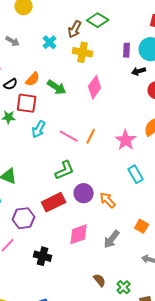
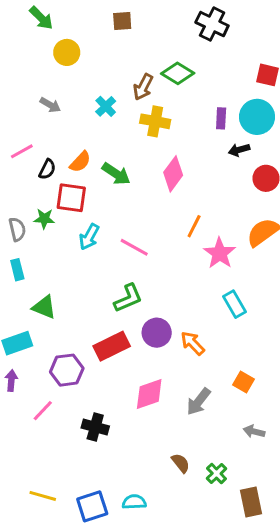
black semicircle: (11, 84) -> (47, 169), turned -32
orange line: (91, 136) -> (194, 226), moved

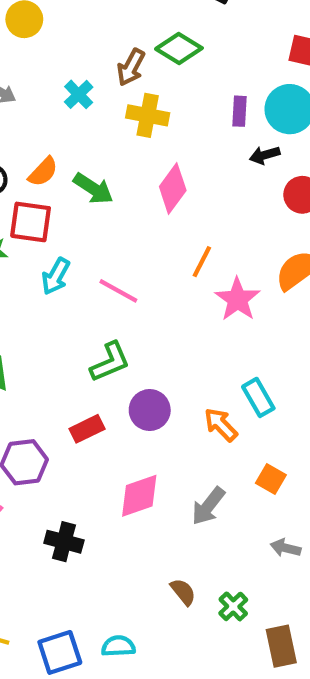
cyan rectangle: (235, 304) -> (258, 397), moved
orange arrow: (193, 343) -> (221, 425), moved
red rectangle: (112, 346) -> (87, 429), size x0.7

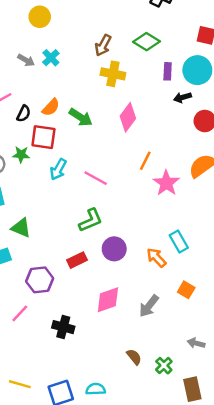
green diamond: (179, 48) -> (146, 42), moved
cyan cross: (79, 94) -> (51, 58), moved
gray arrow: (286, 548) -> (196, 343), moved

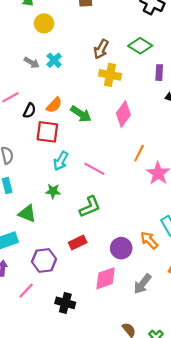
green star: (21, 155) -> (53, 191), moved
purple circle: (114, 249) -> (121, 248), moved

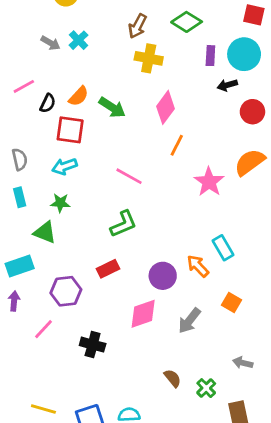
orange line: (139, 153) -> (177, 145), moved
cyan arrow: (61, 161) -> (65, 166), moved, turned 42
green star: (53, 191) -> (60, 203), moved

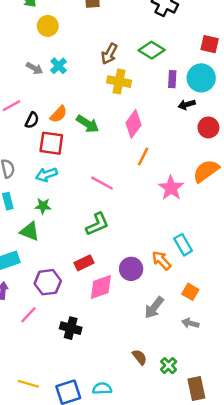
pink diamond: (143, 314) -> (101, 287), moved
gray arrow: (243, 363) -> (190, 323), moved

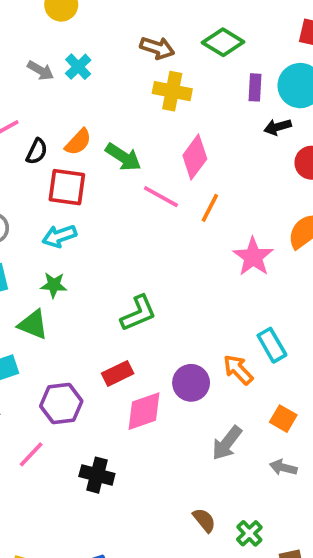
brown arrow: (109, 54) -> (157, 48), turned -100
pink line: (102, 183) -> (161, 197), moved

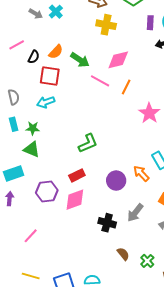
pink diamond: (195, 157) -> (118, 60), turned 40
green star: (54, 285) -> (33, 128), moved
pink diamond: (144, 411) -> (75, 200), moved
pink line: (31, 454) -> (31, 236), moved
black cross: (97, 475) -> (107, 223), moved

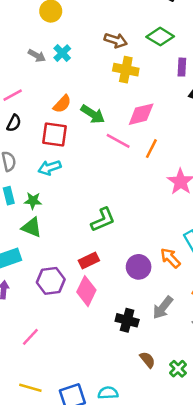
black semicircle: (34, 57) -> (14, 123), moved
pink diamond: (75, 200) -> (86, 291), turned -45

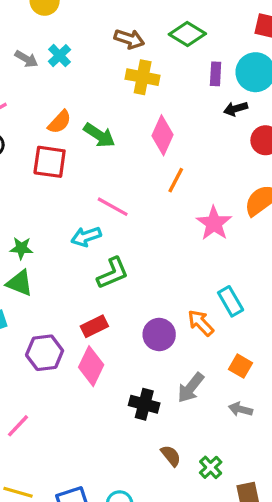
pink diamond: (141, 114) -> (162, 135), turned -52
pink line: (118, 141) -> (113, 207), moved
cyan arrow: (49, 168) -> (86, 237), moved

